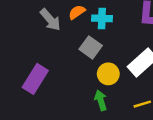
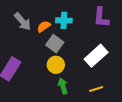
orange semicircle: (77, 12) -> (44, 27), moved
yellow circle: (108, 74) -> (56, 65), moved

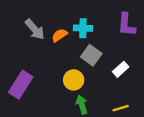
gray square: (55, 44) -> (91, 55), moved
white rectangle: (96, 56) -> (121, 69), size x0.6

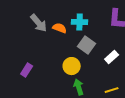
orange semicircle: (59, 35) -> (60, 28), turned 56
purple rectangle: (21, 85) -> (27, 70), size x0.6

